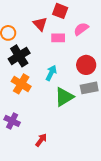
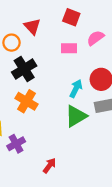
red triangle: (40, 24) -> (32, 26), moved
cyan arrow: (51, 73) -> (76, 89), moved
purple cross: (12, 121) -> (16, 144), turned 35

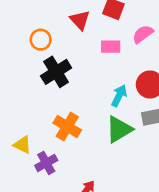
red triangle: (32, 26) -> (80, 20), moved
orange cross: (26, 101) -> (67, 127), moved

